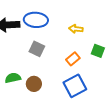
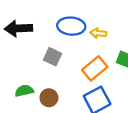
blue ellipse: (36, 20) -> (71, 26), moved
orange rectangle: (73, 59) -> (95, 68), size x1.5

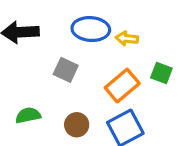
brown circle: (49, 98) -> (77, 125), moved

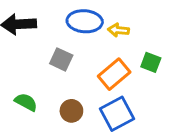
green semicircle: (28, 115) -> (26, 102), turned 40

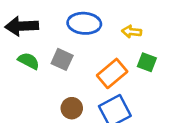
yellow arrow: (118, 30) -> (132, 32), moved
green semicircle: (26, 102) -> (29, 61), moved

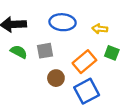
gray square: (62, 59) -> (45, 51), turned -35
brown circle: (72, 108) -> (56, 78), moved

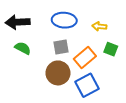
gray square: (45, 51) -> (61, 47), moved
brown circle: (56, 78) -> (58, 73), size x1.5

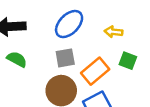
blue ellipse: (64, 20) -> (69, 24), turned -50

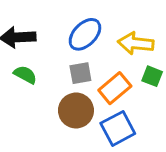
yellow arrow: (113, 32) -> (136, 43), size x1.6

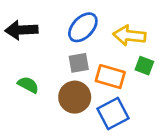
green semicircle: (25, 75) -> (28, 85), moved
orange rectangle: (115, 88) -> (110, 77), turned 56

